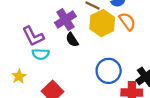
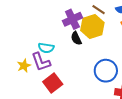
yellow hexagon: (102, 23) -> (92, 26), moved
purple L-shape: (33, 36) -> (41, 62), moved

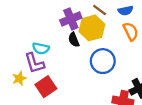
yellow star: (24, 66) -> (19, 78), moved
blue circle: (106, 71) -> (103, 61), moved

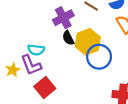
yellow hexagon: (92, 28) -> (88, 42), moved
yellow star: (19, 78) -> (13, 70), moved

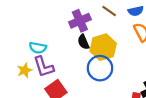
cyan semicircle: (36, 50) -> (38, 48), moved
blue circle: (99, 57) -> (100, 68), moved

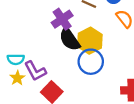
black semicircle: (83, 42) -> (70, 39), size x1.6
cyan semicircle: (38, 48) -> (16, 59), moved

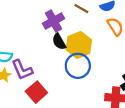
black semicircle: (70, 39) -> (59, 42), size x0.7

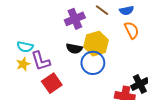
black semicircle: (59, 42) -> (74, 49), moved, turned -56

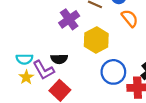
black semicircle: (74, 49) -> (59, 59), moved
blue circle: (93, 63) -> (113, 72), moved

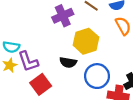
black semicircle: (59, 59) -> (68, 62), moved

